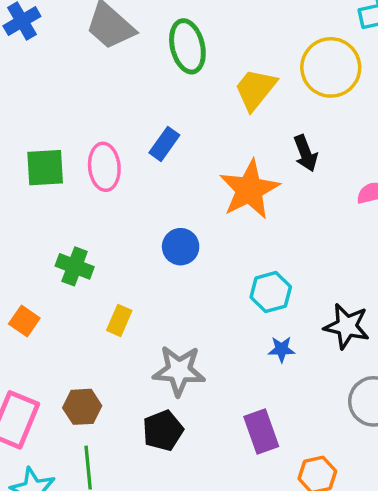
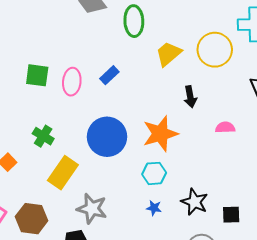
orange star: (249, 190) -> (160, 134), moved
blue circle: (181, 247) -> (107, 137), size x1.8
yellow rectangle: (119, 320) -> (63, 173), size x1.8
brown hexagon: (82, 407) -> (32, 219), size x1.4

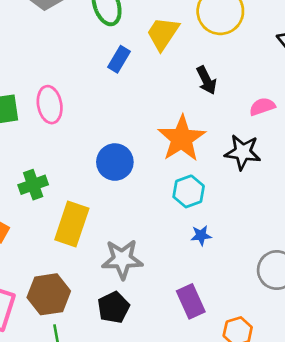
blue rectangle: (109, 75) -> (119, 59), moved
green cross: (43, 136) -> (33, 185), turned -35
blue circle: (107, 137) -> (115, 162), size x0.7
black star: (194, 202) -> (243, 152), moved

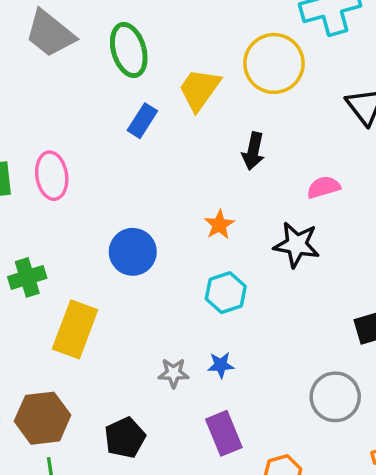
black arrow: (206, 80) -> (253, 151), turned 36
orange star: (182, 139) -> (219, 225), size x0.5
blue star: (201, 236) -> (221, 365), moved
gray star: (122, 259) -> (174, 373), moved, size x0.6

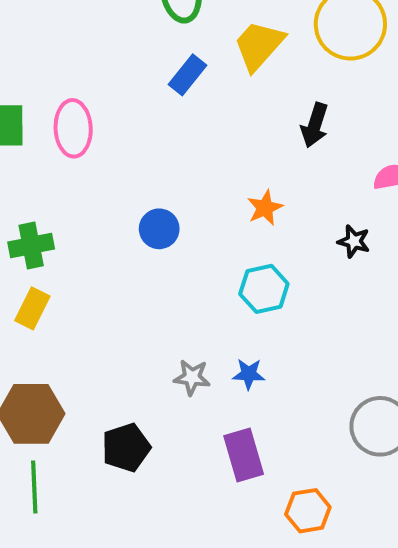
black star: (297, 245) -> (354, 241), size x0.6
blue circle: (133, 252) -> (159, 229), size x0.7
yellow rectangle: (75, 329) -> (32, 308), moved, size x0.6

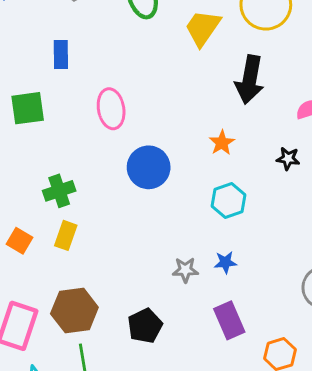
blue rectangle: (187, 75) -> (61, 55), moved, turned -32
black arrow: (315, 125) -> (250, 80), size x1.5
pink ellipse: (73, 128) -> (111, 109), moved
blue circle: (159, 229) -> (149, 167), size x1.5

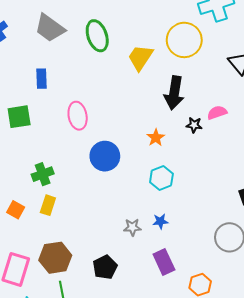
black star: (288, 159) -> (194, 125), moved

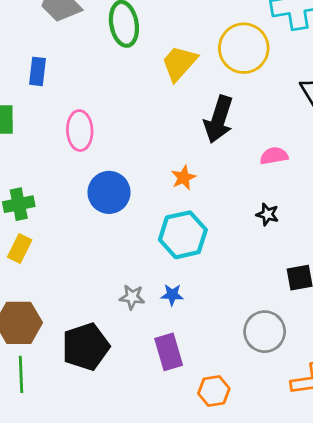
black star: (194, 125) -> (267, 214), moved
cyan hexagon: (161, 178) -> (183, 235), size x1.4
black pentagon: (105, 267) -> (86, 347), size x1.4

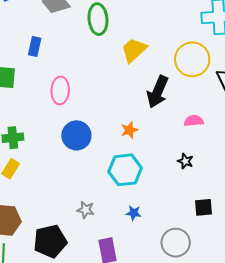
yellow circle: (244, 48) -> (192, 59), moved
blue star: (172, 295) -> (134, 213), moved

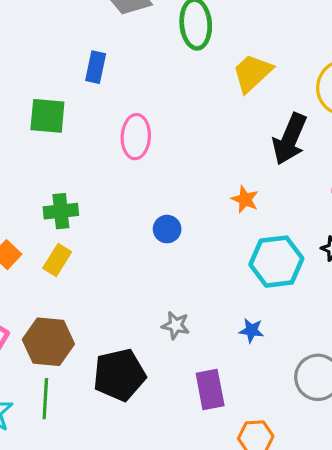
orange star: (129, 130) -> (245, 199), turned -30
blue circle: (76, 135) -> (167, 229), moved, size x0.6
cyan hexagon: (125, 170) -> (276, 262), moved

